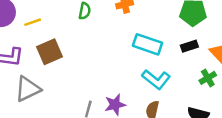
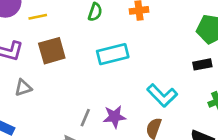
cyan rectangle: (147, 44) -> (113, 54), moved, turned -40
gray triangle: (28, 89) -> (23, 88), size x0.6

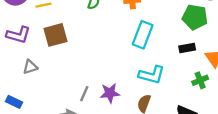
cyan rectangle: (113, 54) -> (143, 35), moved, turned -56
cyan L-shape: (162, 95) -> (152, 75), turned -32

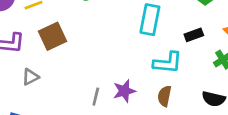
black rectangle: (187, 48) -> (194, 35), moved

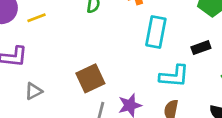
brown square: (53, 36) -> (90, 78), moved

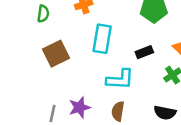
brown square: (90, 78) -> (56, 54), moved

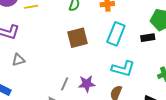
black rectangle: (144, 52) -> (148, 38), moved

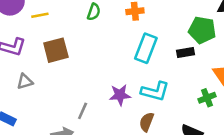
brown square: (78, 38) -> (56, 50), moved
purple star: (87, 84) -> (120, 95), moved

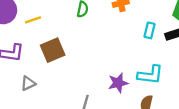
cyan rectangle: (146, 48) -> (150, 30), moved, size x0.6

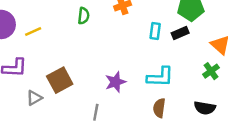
brown square: (53, 50) -> (60, 80), moved
purple star: (118, 83) -> (115, 82), moved

